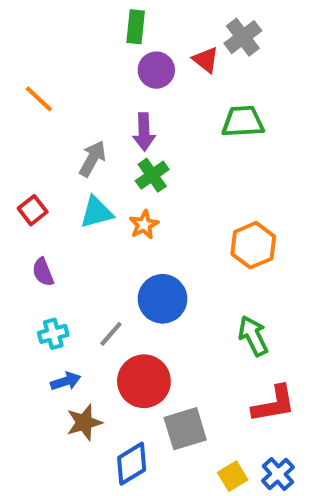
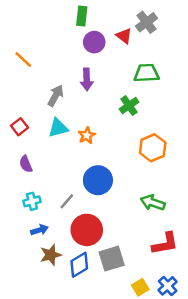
green cross: (152, 175) -> (129, 106), moved
green arrow: (253, 336) -> (153, 203), turned -45
blue diamond: (132, 464) -> (79, 265), moved

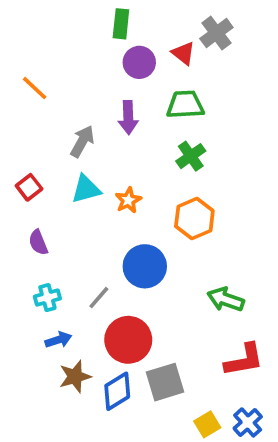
green trapezoid: (146, 73) -> (185, 105), moved
orange hexagon: (153, 148) -> (194, 219), moved

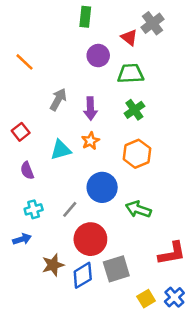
purple circle: (139, 62) -> (98, 56), moved
purple arrow: (128, 117) -> (90, 109), moved
cyan triangle: (86, 189) -> (61, 150), moved
green arrow: (226, 299) -> (138, 209), moved
blue arrow: (58, 340) -> (22, 239), moved

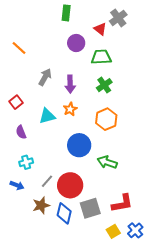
gray line: (70, 209) -> (47, 181), moved
blue arrow: (22, 239) -> (17, 185), turned 40
red L-shape: (172, 253) -> (122, 203), moved
blue diamond: (83, 275) -> (64, 213), turned -45

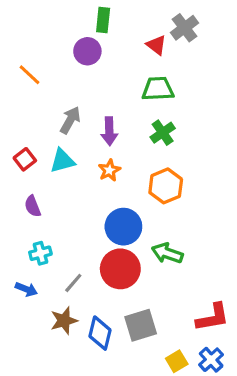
purple circle: (76, 43) -> (87, 51), moved
cyan triangle: (47, 116) -> (62, 161), moved
red circle: (70, 185) -> (120, 269), moved
red L-shape: (122, 203) -> (213, 317), moved

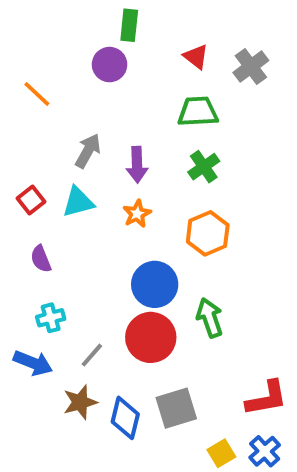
gray cross: (184, 28) -> (251, 66), moved
green arrow: (167, 253) -> (210, 318), turned 52
blue arrow: (26, 289) -> (33, 363), size x1.4

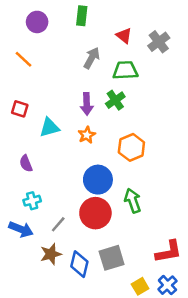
purple circle: (110, 65) -> (37, 22), moved
gray arrow: (88, 151) -> (92, 58), moved
green cross: (204, 167) -> (115, 100), moved
red square: (31, 200) -> (20, 109), moved, turned -35

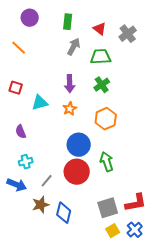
green rectangle: (82, 16) -> (68, 22), moved
green cross: (115, 100) -> (102, 85), moved
gray square: (112, 258) -> (108, 208), moved

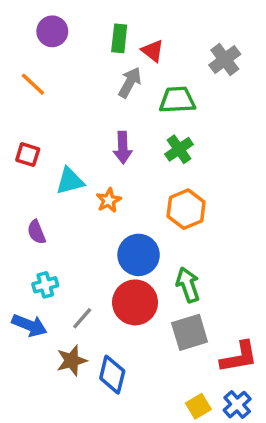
red triangle: (100, 29) -> (153, 51), moved
orange star: (70, 109) -> (109, 200), moved
gray square: (108, 208) -> (190, 332), moved

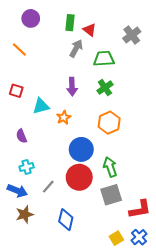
brown star: (72, 361) -> (25, 214), moved

